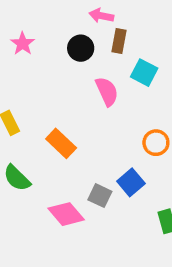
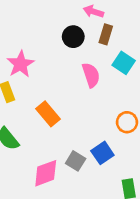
pink star: (23, 44) -> (21, 64), moved, size x1.4
pink diamond: (66, 214) -> (46, 173), turned -76

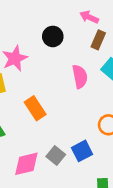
black circle: (73, 37) -> (53, 36), moved

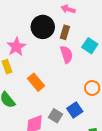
black circle: (53, 36) -> (43, 27), size x1.5
brown rectangle: (98, 40) -> (65, 32), moved

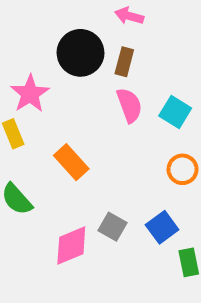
cyan square: (90, 46) -> (175, 112), moved
blue square: (75, 110) -> (162, 227), moved

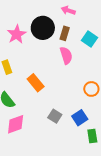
pink star: (30, 94) -> (17, 34), moved
cyan square: (175, 112) -> (90, 39), moved
pink diamond: (71, 245) -> (16, 124), moved

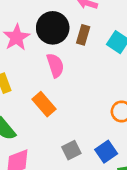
pink semicircle: (66, 55) -> (55, 65), moved
gray square: (55, 116) -> (71, 150), turned 32

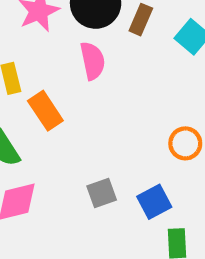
orange rectangle: (44, 104) -> (45, 111), moved

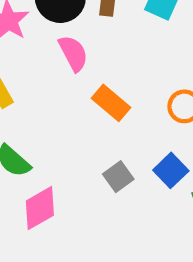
orange rectangle: (45, 111) -> (111, 103), moved

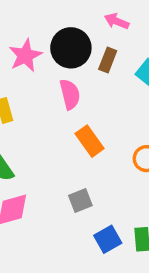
blue square: (171, 170) -> (108, 239), moved

